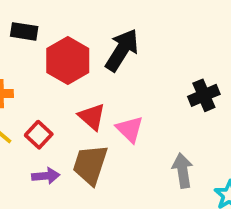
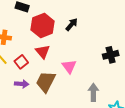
black arrow: (122, 50) -> (72, 25), size x0.6
red triangle: (92, 117) -> (43, 52), moved

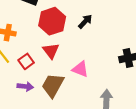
pink triangle: (69, 66) -> (80, 69), turned -35

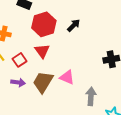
pink triangle: (80, 69) -> (67, 77), moved

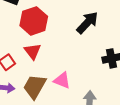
black arrow: (74, 25) -> (87, 23), moved, size x1.5

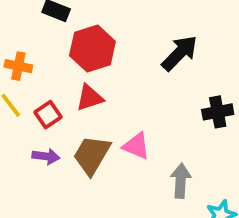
red triangle: (33, 51) -> (90, 98), turned 48

